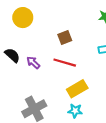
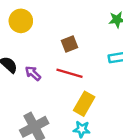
yellow rectangle: (77, 89) -> (84, 104), turned -30

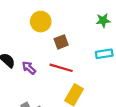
yellow circle: (21, 21) -> (41, 22), moved

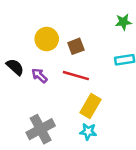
yellow circle: (41, 22) -> (47, 39), moved

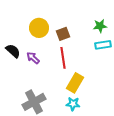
green star: (123, 22) -> (100, 26), moved
red line: (76, 76) -> (63, 58), turned 65

